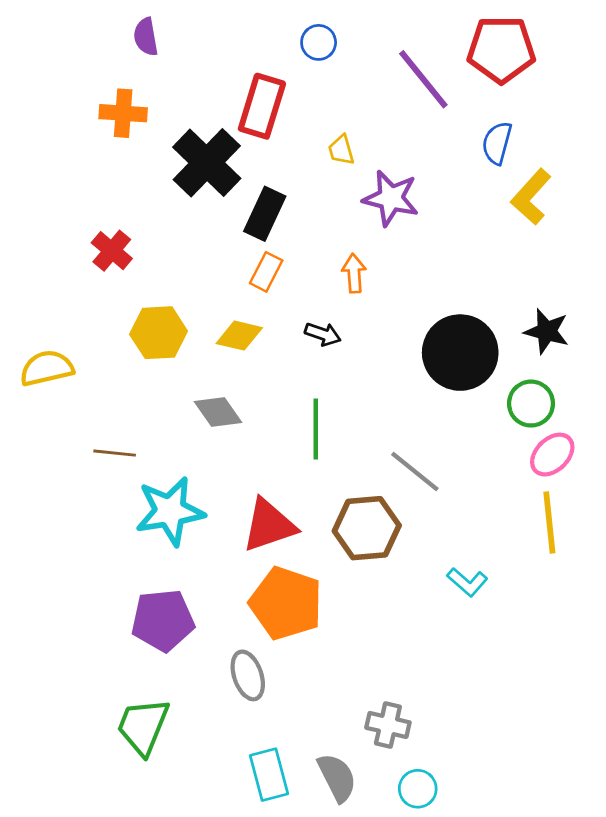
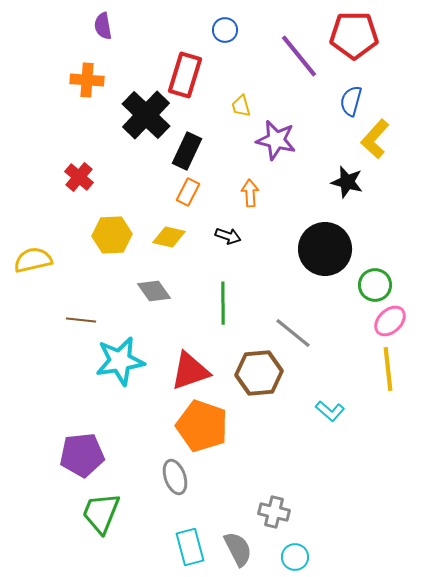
black star: (547, 331) -> (347, 182), moved
purple pentagon: (163, 620) -> (82, 455), moved

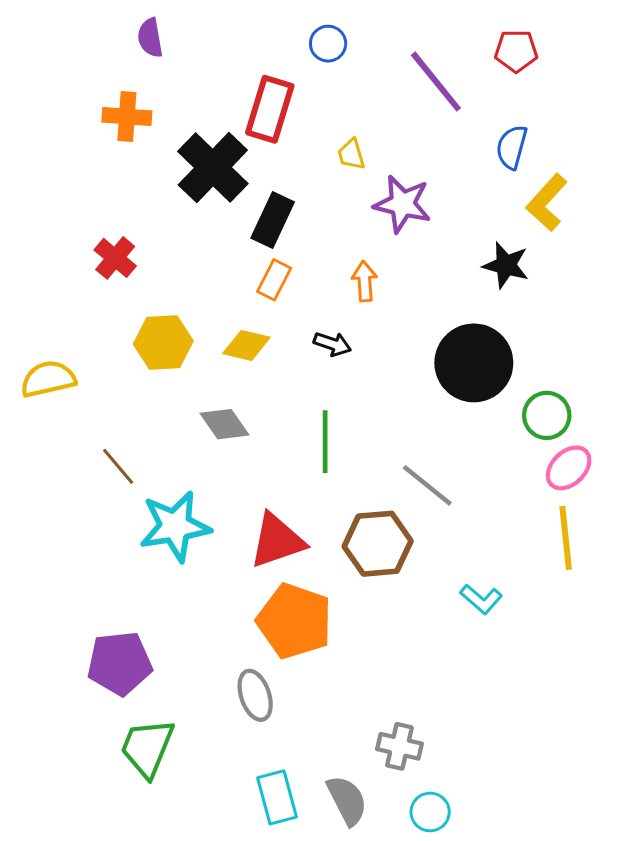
red pentagon: (354, 35) -> (516, 51), size x0.6
brown line: (81, 320) -> (118, 466), turned 44

